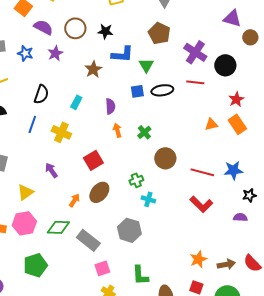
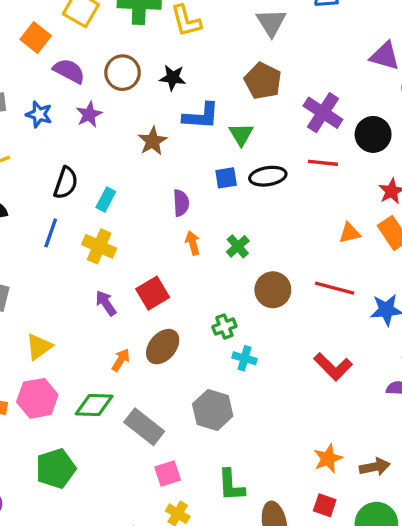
cyan rectangle: (76, 102) -> (106, 200), moved
purple arrow: (51, 170) -> (106, 303), moved
red line: (202, 172) -> (335, 288), moved

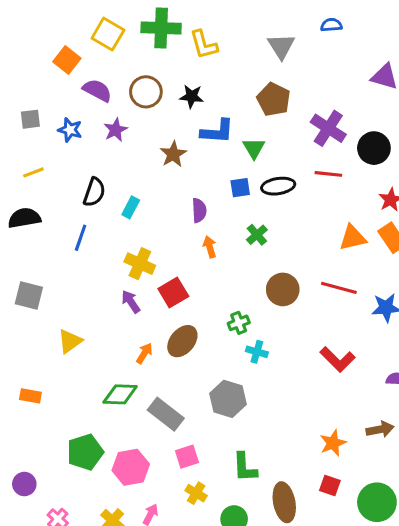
orange triangle: (350, 233) -> (353, 238), size x1.4
yellow cross: (99, 246) -> (140, 264), moved
green cross: (238, 246) -> (257, 235), moved
pink hexagon: (37, 398) -> (131, 467), moved
brown arrow: (375, 467) -> (380, 429), moved

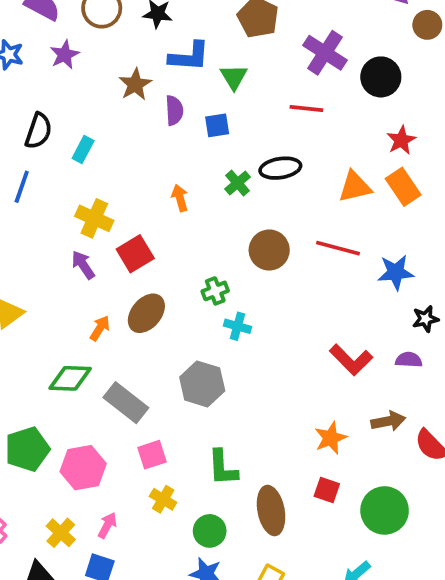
red line: (328, 174) -> (306, 109), moved
black ellipse: (278, 186) -> (280, 168), moved
purple semicircle: (199, 210) -> (174, 110), moved
red L-shape: (337, 359) -> (351, 360), moved

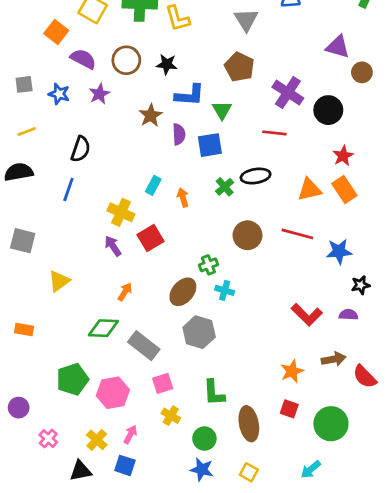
blue square: (217, 125) -> (210, 145), size x1.4
cyan rectangle: (83, 150) -> (153, 185), moved
brown ellipse: (146, 313) -> (183, 292), moved

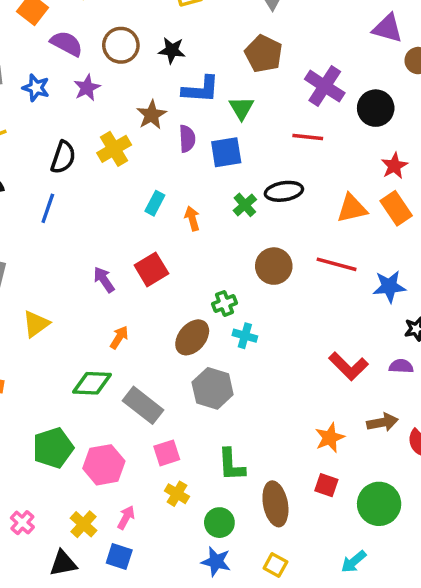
yellow cross: (121, 212) -> (114, 149), moved, turned 35

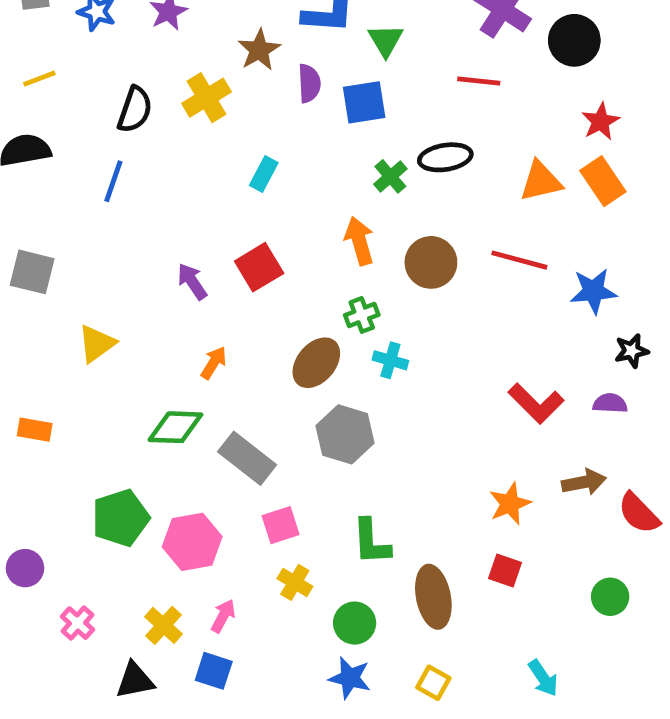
orange arrow: (192, 218) -> (359, 241), moved, size x1.4
green circle: (379, 504) -> (610, 597), moved, size x0.6
cyan arrow: (354, 562) -> (543, 678), turned -84

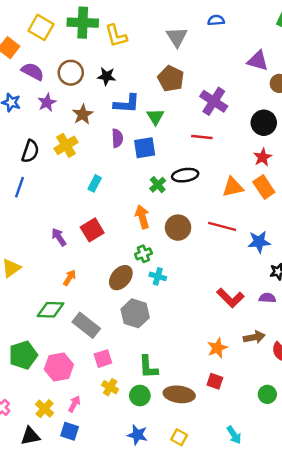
black circle: (574, 40) -> (264, 123), moved
brown star: (259, 50) -> (83, 114), moved
brown ellipse: (433, 597) -> (179, 394), turned -72
green circle: (355, 623) -> (140, 396), moved

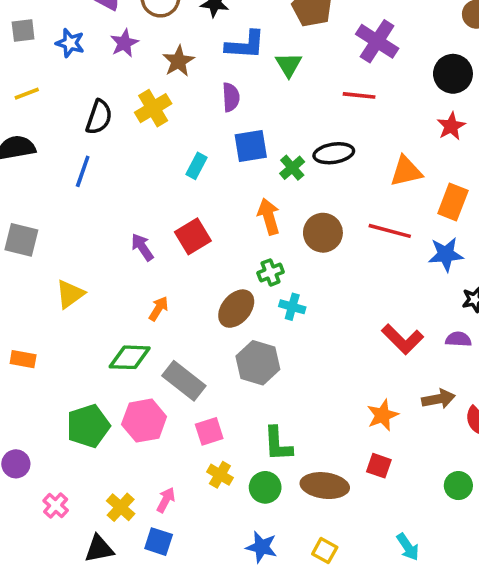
blue square: (145, 148) -> (251, 146), moved
orange rectangle: (264, 187) -> (453, 202), moved, turned 55
pink hexagon: (59, 367) -> (144, 421), moved

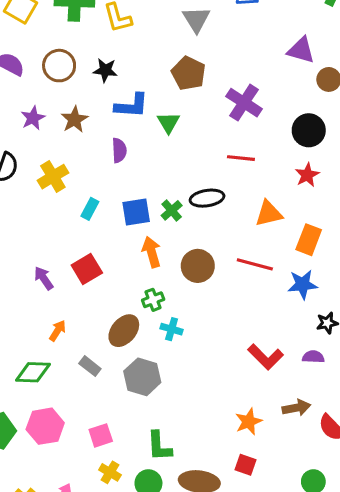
purple star: (124, 43) -> (33, 118), moved
red line: (359, 95) -> (241, 158), moved
yellow cross: (153, 108) -> (53, 177), moved
blue square: (251, 146) -> (136, 212), moved
gray rectangle: (184, 381) -> (90, 366), moved, size x0.6

